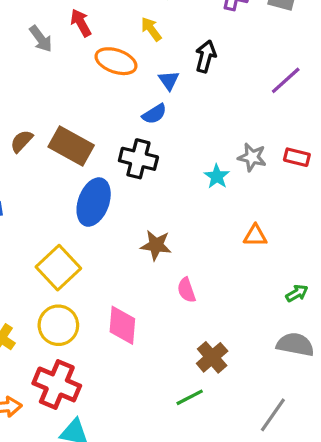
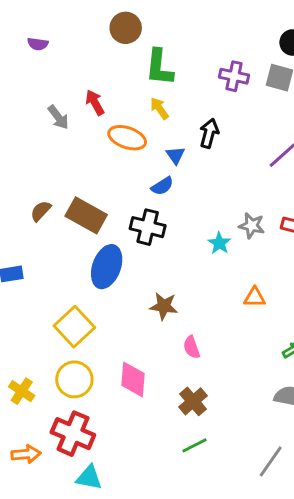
brown cross: (212, 357) -> (193, 401), moved

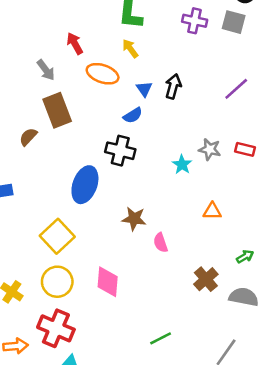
gray arrow: (58, 117) -> (46, 70), moved
black arrow: (209, 133) -> (173, 86), moved
brown rectangle: (86, 215) -> (57, 110), moved, turned 40
pink semicircle: (192, 347) -> (161, 243), moved
brown cross: (193, 401) -> (206, 279), moved

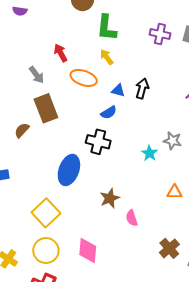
blue triangle: (144, 89) -> (118, 91), turned -40
brown star: (134, 219) -> (110, 198), turned -30

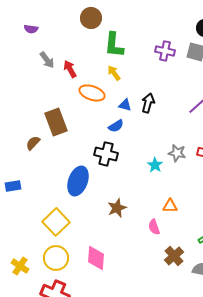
gray arrow: (37, 75) -> (47, 60), moved
orange triangle: (175, 192) -> (170, 206), moved
pink semicircle: (132, 218) -> (154, 227), moved

